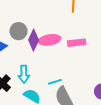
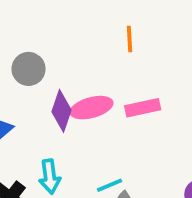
gray circle: (19, 31) -> (29, 69), moved

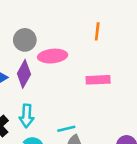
pink ellipse: (91, 108) -> (53, 56), moved
purple diamond: (61, 111) -> (24, 74), moved

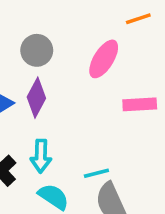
orange line: (97, 31) -> (138, 19), moved, turned 66
pink ellipse: (53, 56) -> (104, 59), moved, turned -52

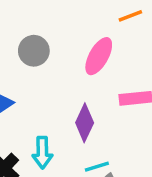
purple diamond: (36, 98) -> (85, 123), moved

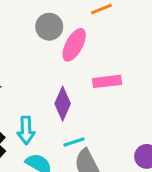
gray circle: (34, 51) -> (49, 27), moved

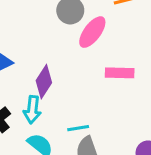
purple diamond: (63, 104) -> (44, 82), moved

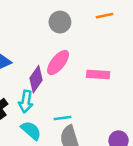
pink ellipse: (92, 32) -> (58, 62), moved

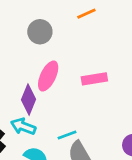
cyan arrow: (26, 102) -> (23, 126), turned 115

